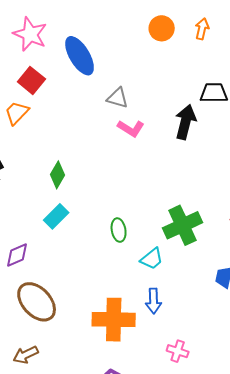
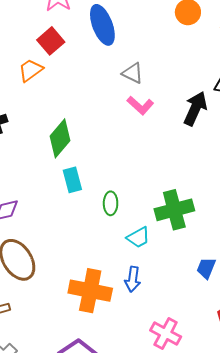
green diamond: (58, 175) -> (60, 138), size x1.4
cyan rectangle: (56, 216) -> (72, 180), moved, turned -70
pink cross: (178, 351) -> (166, 334), moved, size x1.4

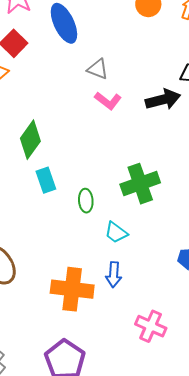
black arrow: (195, 109) -> (163, 100), turned 56
green cross: (174, 210) -> (140, 184), moved
cyan trapezoid: (138, 237) -> (116, 232), turned 70

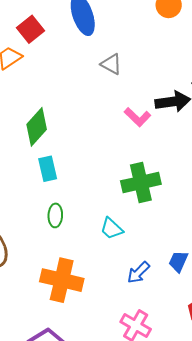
pink L-shape: (108, 101) -> (138, 117), moved
green ellipse: (86, 201) -> (55, 215), moved
blue arrow: (114, 275) -> (138, 273), moved, turned 35

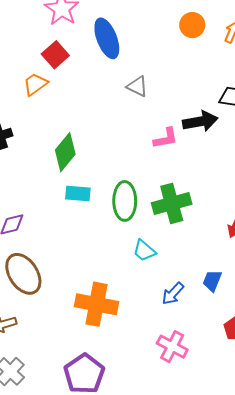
pink L-shape: (138, 117) -> (166, 138), turned -52
cyan rectangle: (48, 169) -> (78, 194), turned -70
green ellipse: (55, 215) -> (125, 201), moved, size x1.6

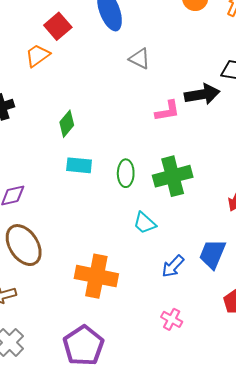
green diamond: (65, 152) -> (67, 124), size x0.7
green ellipse: (125, 201) -> (126, 173), size x0.7
blue trapezoid: (212, 281) -> (212, 254), size x1.4
pink cross: (172, 347) -> (172, 319), size x0.7

